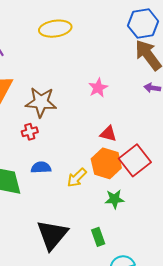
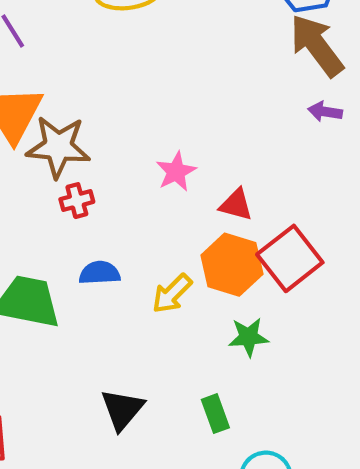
pink star: (98, 88) -> (176, 172), moved
brown star: (41, 102) -> (58, 147), moved
black triangle: (52, 235) -> (122, 409), size x0.7

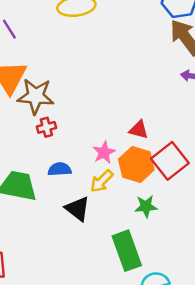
pink star: (176, 172) -> (104, 152), moved
black triangle: (122, 409) -> (78, 209), moved, turned -32
green rectangle: (215, 414) -> (127, 251), size x1.8

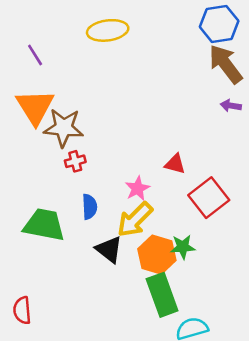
orange hexagon: (136, 164) -> (157, 255), moved
blue semicircle: (60, 169) -> (90, 207), turned 90
yellow arrow: (102, 181) -> (135, 220), size x1.4

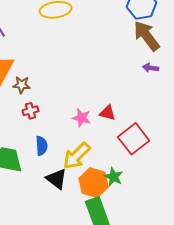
brown star: (64, 128) -> (22, 85), size x0.6
pink star: (137, 189) -> (82, 118), moved, turned -30
green star: (183, 247) -> (114, 177), turned 30

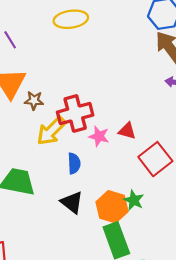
red cross: (31, 111) -> (75, 114), moved, size x2.0
blue semicircle: (42, 146) -> (74, 163), moved
yellow arrow: (77, 156) -> (51, 131), moved

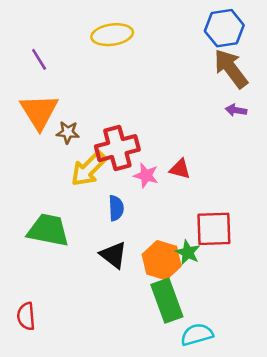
red square: (155, 159) -> (214, 229), moved, turned 36

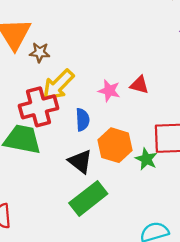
red cross: (117, 148) -> (39, 107), moved
orange hexagon: (162, 260) -> (115, 145), moved
green rectangle: (167, 301) -> (88, 198), moved, turned 72

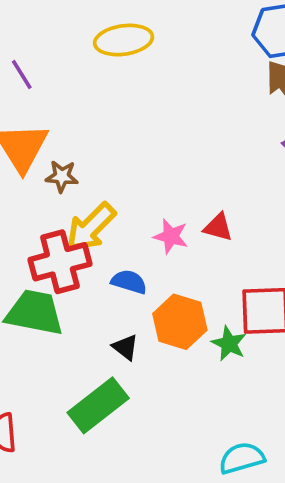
blue semicircle: (83, 120) -> (129, 282), turned -70
black triangle: (80, 161) -> (125, 347), size x0.7
green rectangle: (88, 198) -> (98, 405), moved

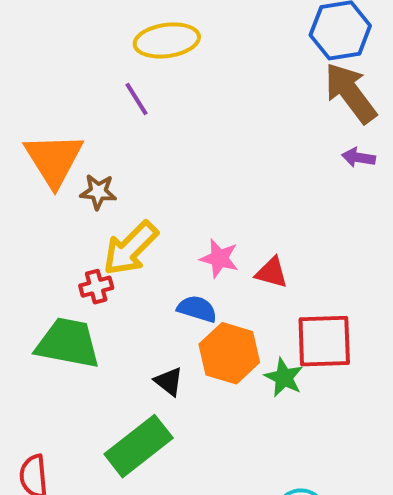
purple line: (22, 75) -> (137, 99), moved
red triangle: (218, 227) -> (272, 273), moved
red cross: (60, 262) -> (96, 287), size x0.5
blue semicircle: (129, 282) -> (197, 309), moved

